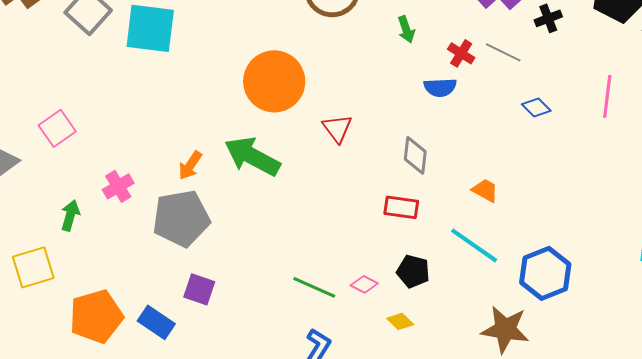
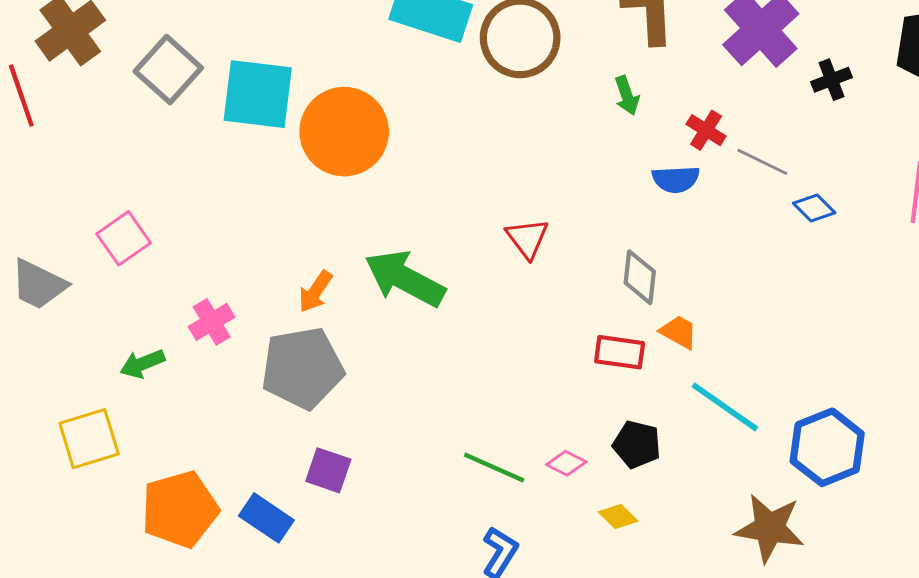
gray line: (503, 52) -> (762, 162), moved
orange circle: (274, 81) -> (344, 132), moved
orange trapezoid: (485, 190) -> (679, 332), moved
green arrow: (70, 215) -> (142, 364), turned -128

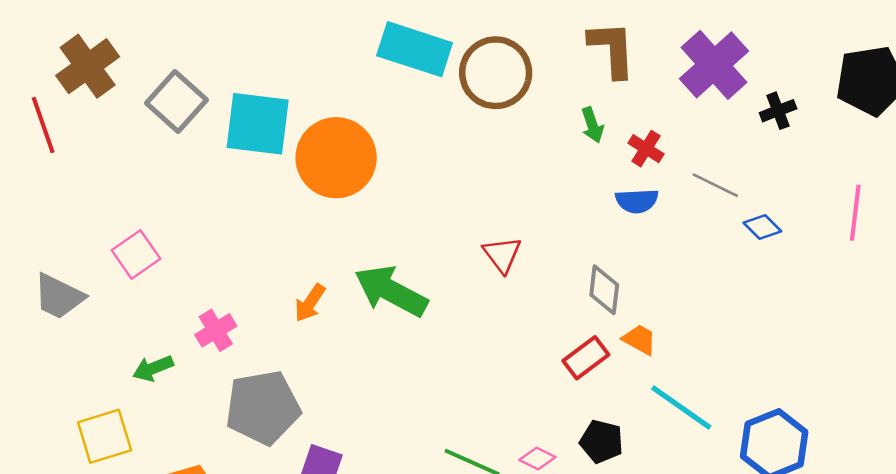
red cross: (706, 130) -> (646, 149), moved
red rectangle: (620, 352) -> (586, 358), turned -45
gray pentagon: (302, 368) -> (263, 407), moved

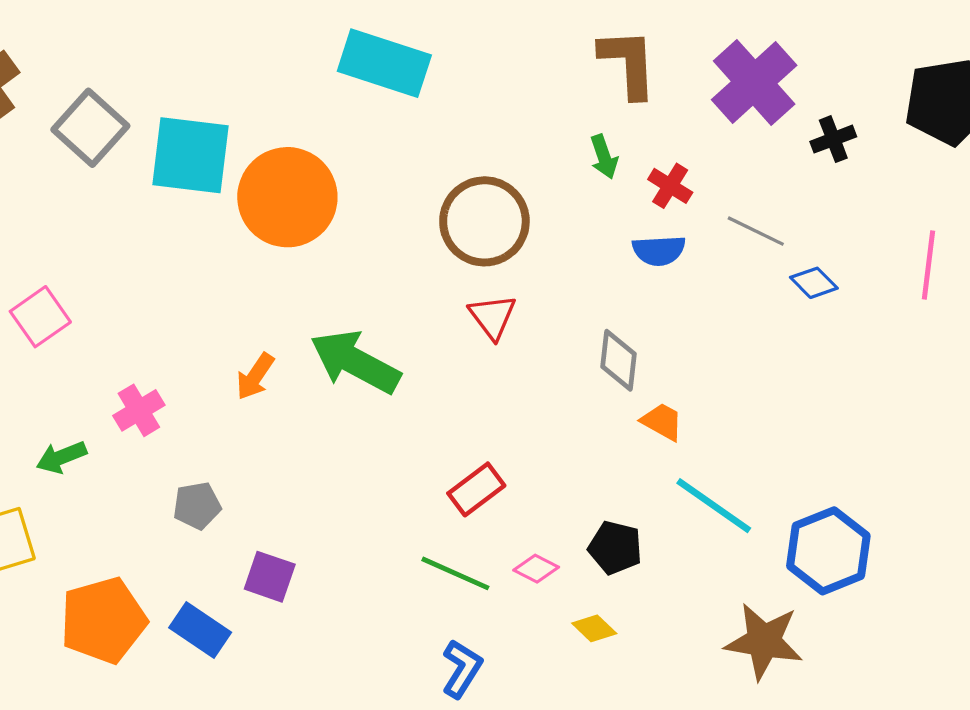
brown circle: (496, 73) -> (484, 221), moved
red rectangle: (586, 358) -> (476, 489), moved
gray pentagon: (263, 407) -> (197, 506), size x0.5

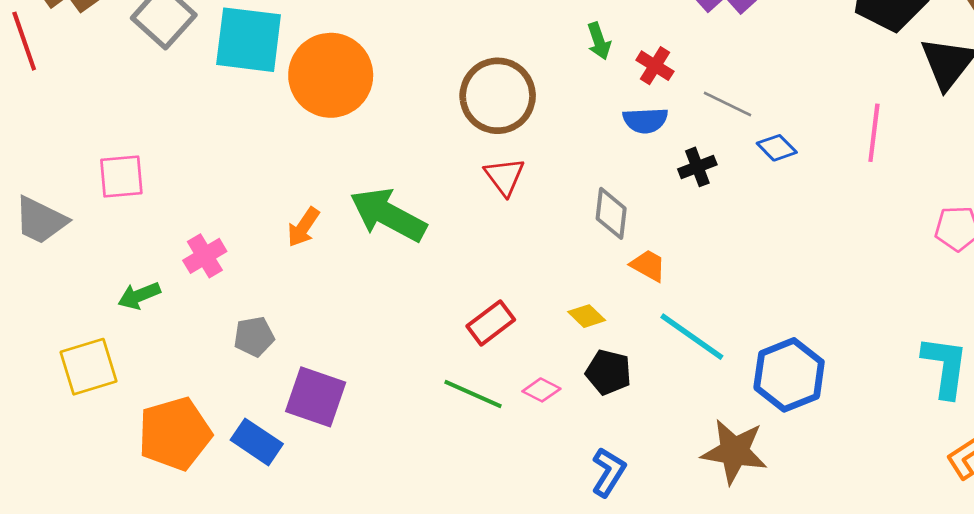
black cross: (833, 139) -> (697, 167), moved
pink square: (40, 317) -> (121, 177), turned 30
purple square: (270, 577) -> (316, 397), size x1.4
yellow diamond: (594, 628) -> (587, 316), moved
blue L-shape: (462, 669) -> (608, 472), moved

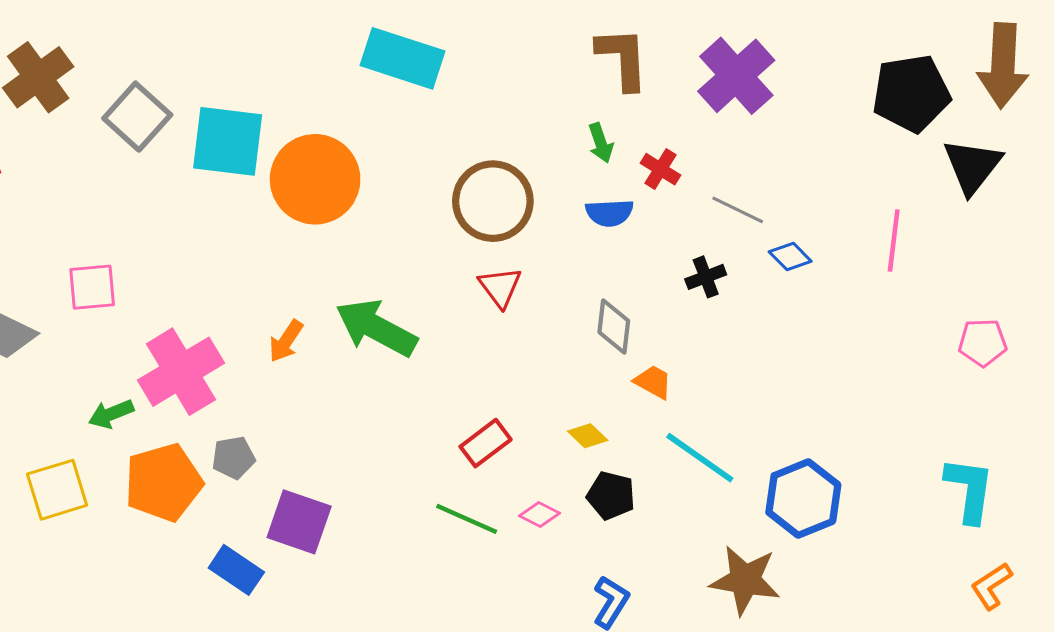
blue semicircle: (645, 120) -> (609, 213), moved
pink cross: (205, 256) -> (181, 372), size x1.8
orange pentagon: (175, 434) -> (163, 482), moved

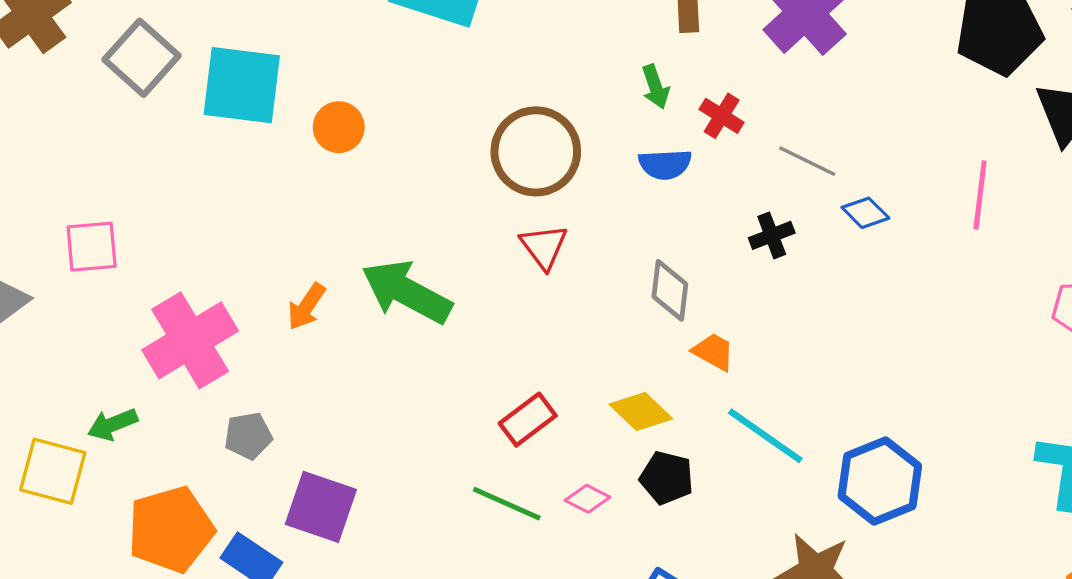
orange circle: (315, 179) -> (339, 127), size x0.5
green arrow: (111, 414) -> (113, 424), moved
yellow diamond: (588, 436) -> (641, 412), size x1.4
orange pentagon: (163, 482) -> (171, 529), moved
yellow square: (57, 490) -> (53, 471), turned 32

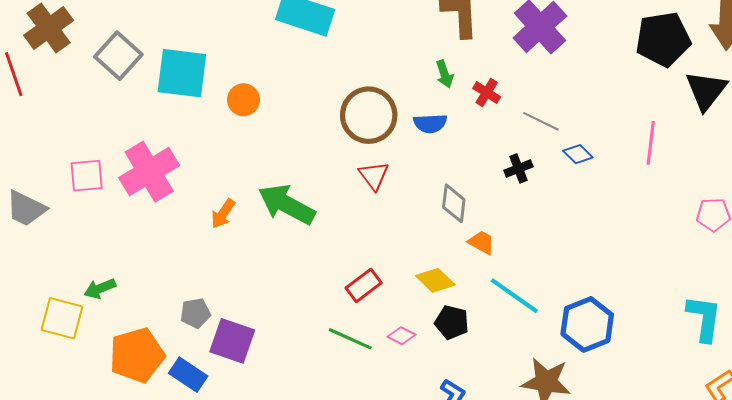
blue semicircle: (665, 164) -> (430, 123), moved
pink cross: (190, 340) -> (149, 172), moved
gray pentagon: (248, 436) -> (195, 313), moved

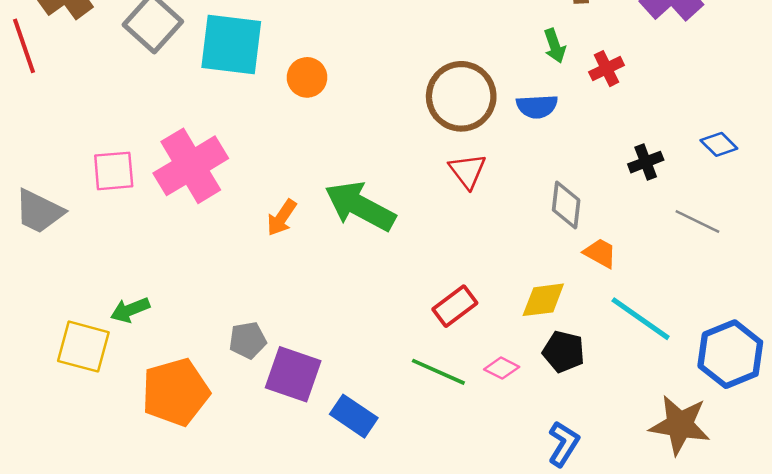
red cross: (487, 93) -> (606, 69), turned 32
gray line: (541, 121) -> (697, 221), moved
yellow diamond: (435, 280) -> (543, 300), turned -51
blue rectangle: (188, 375) -> (354, 416), moved

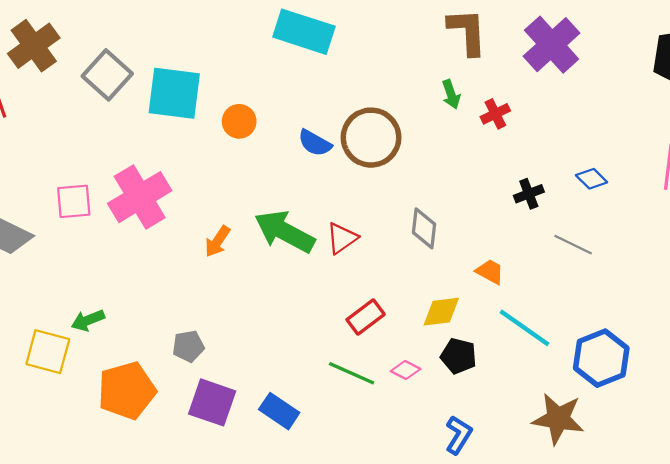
blue semicircle: (537, 106) -> (315, 143), moved, turned 32
red triangle: (467, 171) -> (342, 238), moved, turned 32
gray diamond: (566, 205) -> (424, 228), moved
purple square: (293, 374) -> (212, 402), moved

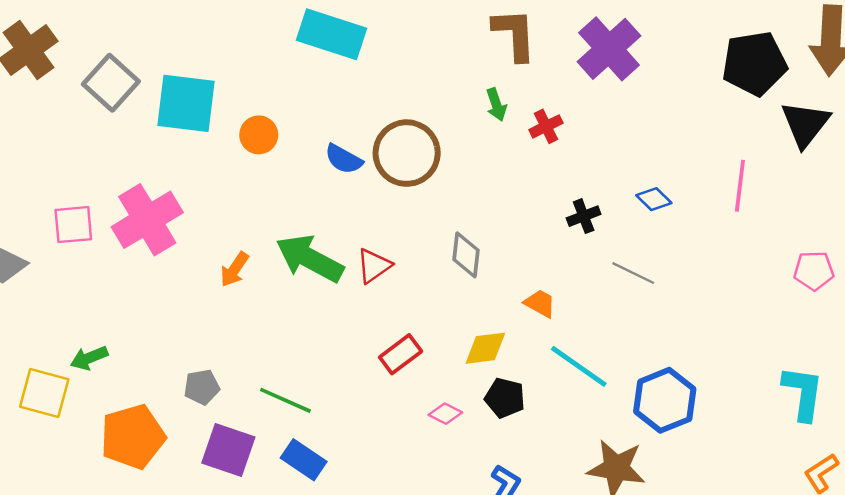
green line: (352, 373) -> (285, 400), moved

